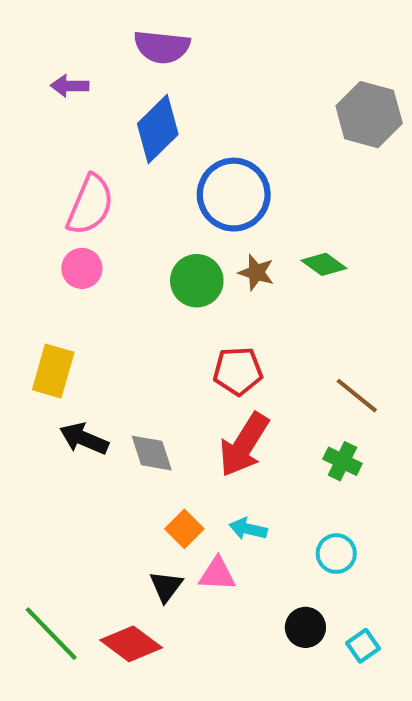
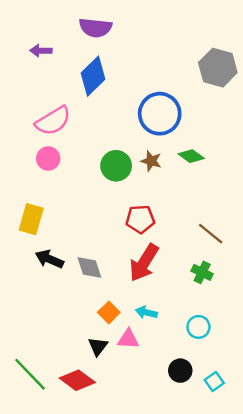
blue circle: (234, 195) -> (160, 114), moved
pink semicircle: (90, 205) -> (53, 121), turned 36

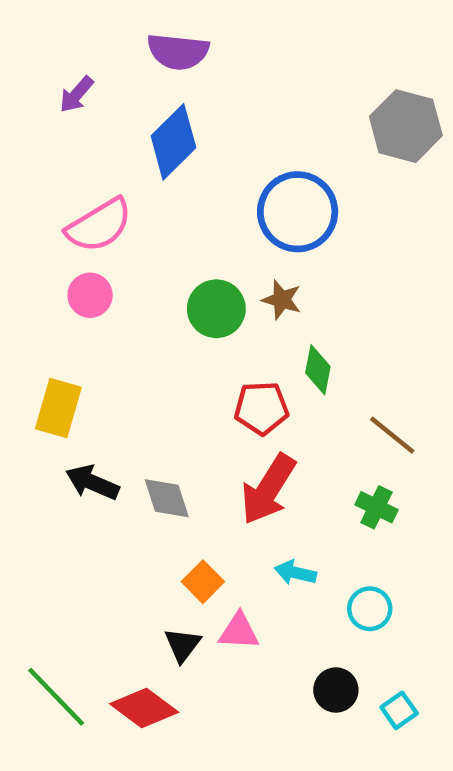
purple arrow: (41, 51) -> (76, 94), turned -50
green diamond: (191, 156) -> (318, 370), moved, turned 65
cyan arrow: (146, 312) -> (295, 573), moved

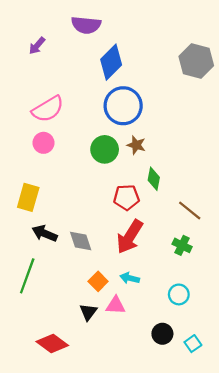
blue diamond: (173, 142) -> (111, 62), moved
blue circle: (298, 212) -> (123, 106), moved
cyan arrow: (295, 573) -> (130, 278), moved
green line: (56, 697) -> (27, 276), moved, turned 64
red diamond: (144, 708) -> (52, 344), moved

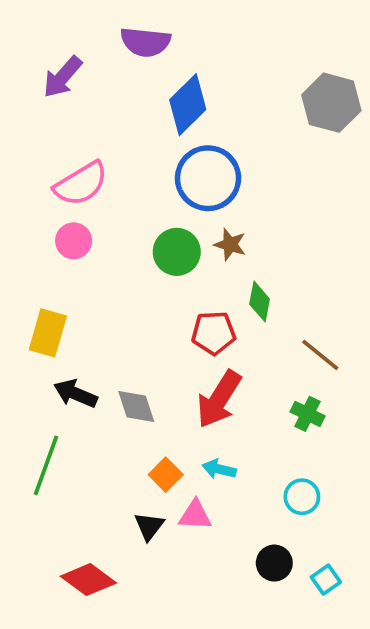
purple arrow: (37, 46) -> (63, 77), size x1.4

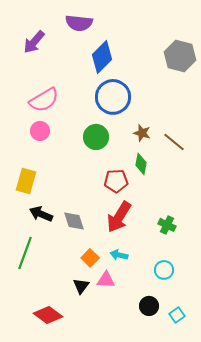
brown star: (230, 244) -> (142, 133), moved
brown line: (320, 355) -> (174, 142), moved

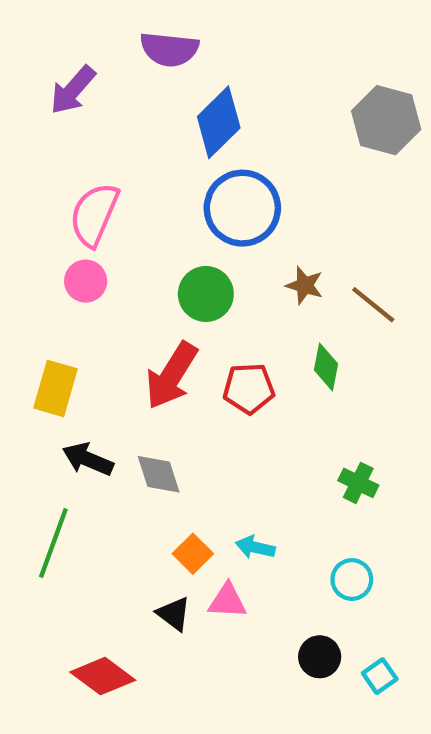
pink semicircle: (44, 100) -> (94, 215), turned 144
green diamond: (141, 164) -> (326, 367), moved
red arrow: (119, 217) -> (171, 376), moved
black triangle: (81, 286) -> (174, 614), turned -30

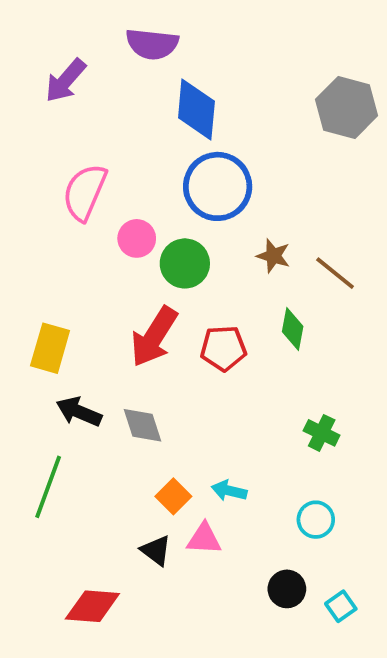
blue diamond: (219, 122) -> (196, 109), turned -40
pink circle: (86, 281) -> (137, 238), moved
red diamond: (103, 676) -> (92, 606), turned -32

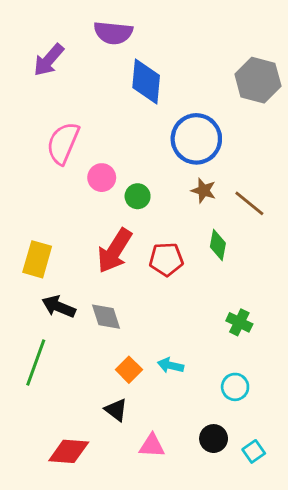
blue circle: (218, 186) -> (196, 139), moved
green circle: (185, 263) -> (138, 196), size x0.7
pink triangle: (204, 539) -> (152, 446), moved

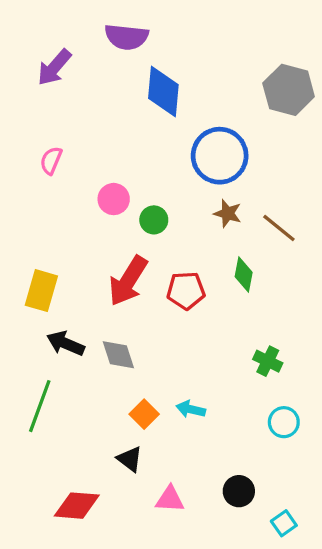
pink semicircle: (63, 143) -> (51, 161), moved, size x0.6
cyan circle: (235, 387) -> (284, 422), moved
cyan square: (254, 451) -> (284, 523), moved

